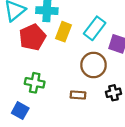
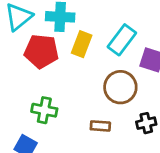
red pentagon: (32, 37) -> (41, 51), turned 30

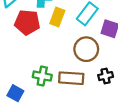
green cross: (44, 110) -> (42, 76), moved
brown rectangle: (100, 126) -> (71, 78), size x1.6

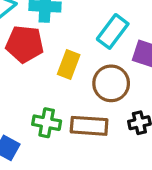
yellow rectangle: (57, 17) -> (69, 65), moved

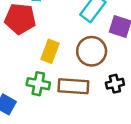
yellow rectangle: (69, 65) -> (50, 51), moved

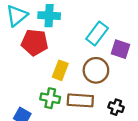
black cross: (115, 84) -> (116, 107), moved, turned 32

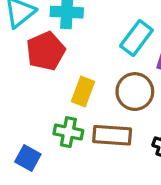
red pentagon: (35, 42) -> (46, 51), turned -30

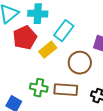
cyan rectangle: (136, 38) -> (64, 31), moved
yellow rectangle: (83, 92) -> (48, 50), moved, turned 30

